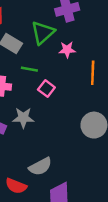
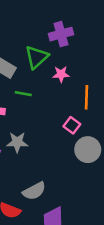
pink square: (46, 89) -> (72, 125), moved

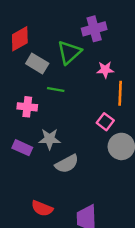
pink star: (61, 74) -> (105, 70), moved
gray semicircle: (34, 191) -> (67, 164), moved

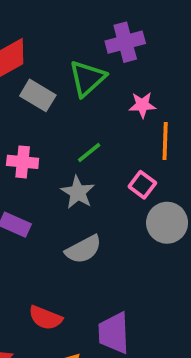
green line: (56, 89) -> (89, 152), moved, turned -49
gray star: (50, 139) -> (78, 192), moved, turned 30

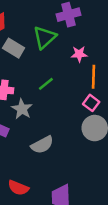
pink square: (142, 185) -> (91, 103), moved
gray star: (78, 192) -> (22, 109), moved

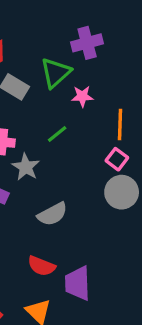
pink star: (79, 54) -> (82, 96), moved
red semicircle: (18, 188) -> (41, 266), moved

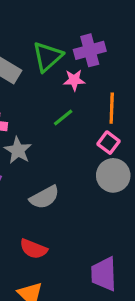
purple cross: (87, 43) -> (90, 50), moved
green line: (57, 134) -> (63, 118), moved
purple trapezoid: (78, 283) -> (104, 274), moved

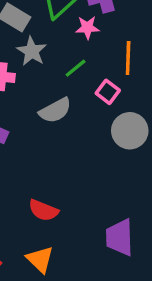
pink square: (109, 143) -> (108, 92), moved
gray star: (18, 150) -> (32, 51), moved
gray semicircle: (44, 197) -> (55, 110), moved

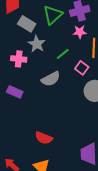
pink star: (87, 28) -> (80, 32), moved

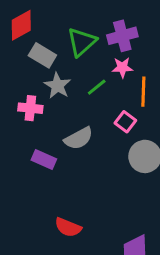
green line: (63, 54) -> (97, 87), moved
purple rectangle: (15, 92) -> (44, 159), moved

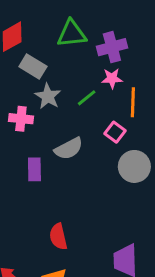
green triangle: (82, 42) -> (72, 34), moved, turned 36
purple rectangle: (44, 159) -> (34, 169), turned 65
red semicircle: (68, 227) -> (58, 237), turned 55

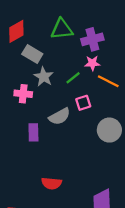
orange line: (133, 102) -> (108, 81), turned -65
pink square: (115, 132) -> (83, 103), moved, turned 35
red semicircle: (58, 237) -> (52, 183), turned -72

